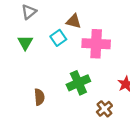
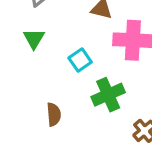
cyan square: (58, 38) -> (80, 60), moved

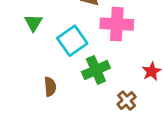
cyan square: (80, 60) -> (72, 41), size x1.5

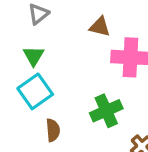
cyan square: (72, 41) -> (35, 91), moved

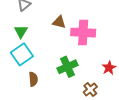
brown triangle: (100, 27) -> (59, 22), moved

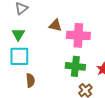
cyan square: (22, 54) -> (19, 56), turned 35
green cross: (68, 67) -> (75, 66), moved, turned 30

